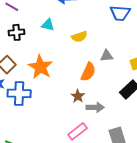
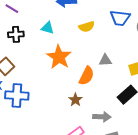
yellow semicircle: (79, 37) -> (87, 27), moved
orange star: (40, 67) -> (59, 57), moved
gray arrow: (95, 107) -> (102, 117), moved

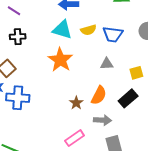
blue trapezoid: (120, 18) -> (113, 34), moved
cyan triangle: (48, 28) -> (62, 30), moved, size x1.5
orange semicircle: (87, 76) -> (99, 95), moved

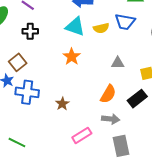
blue trapezoid: (113, 34) -> (125, 22), moved
orange star: (60, 60) -> (72, 57), size x0.7
brown star: (76, 103) -> (62, 104), moved

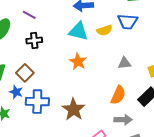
brown star: (62, 104) -> (74, 109), size x1.6

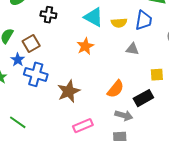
blue trapezoid: (128, 21) -> (144, 20), turned -100
gray triangle: (124, 63) -> (132, 49), moved
gray arrow: (123, 120) -> (124, 115), moved

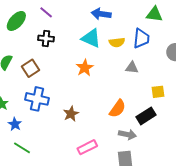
blue star: (18, 60) -> (15, 124), moved
brown star: (69, 91) -> (71, 114), size x0.7

